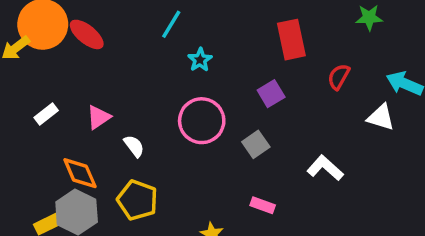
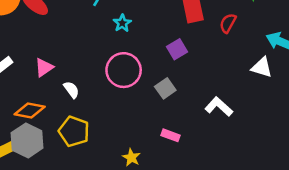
red semicircle: (339, 77) -> (228, 23), moved
orange diamond: (80, 173) -> (30, 110), turned -56

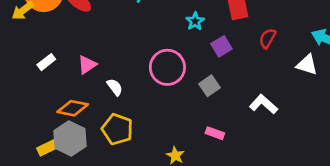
cyan star: (122, 23) -> (195, 21), moved
red semicircle: (228, 23) -> (267, 38), moved

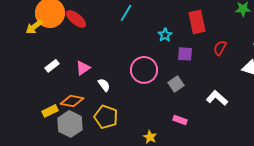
purple square: (221, 46) -> (185, 54), turned 35
yellow rectangle: (48, 148) -> (50, 111), moved

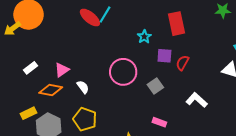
red ellipse: (76, 19) -> (90, 18), moved
red semicircle: (220, 48) -> (183, 63), moved
orange diamond: (72, 101) -> (51, 90), moved

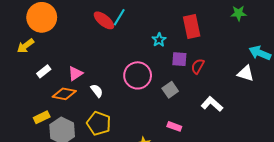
yellow arrow: (12, 29) -> (25, 46), moved

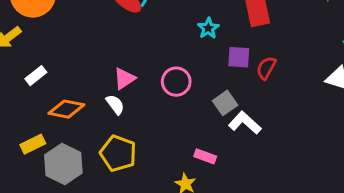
pink triangle: (75, 73) -> (124, 79), moved
pink circle: (138, 75) -> (176, 82), size x0.7
white L-shape: (212, 104) -> (245, 123), moved
pink rectangle: (174, 126) -> (205, 156), moved

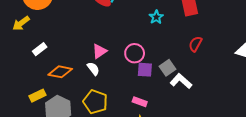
purple square: (239, 57) -> (145, 70), moved
pink rectangle: (205, 156) -> (140, 102), moved

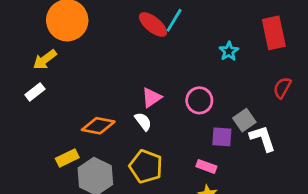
white rectangle: (40, 49) -> (35, 92), moved
purple square: (145, 70) -> (222, 137), moved
white L-shape: (181, 81) -> (263, 138), turned 30

